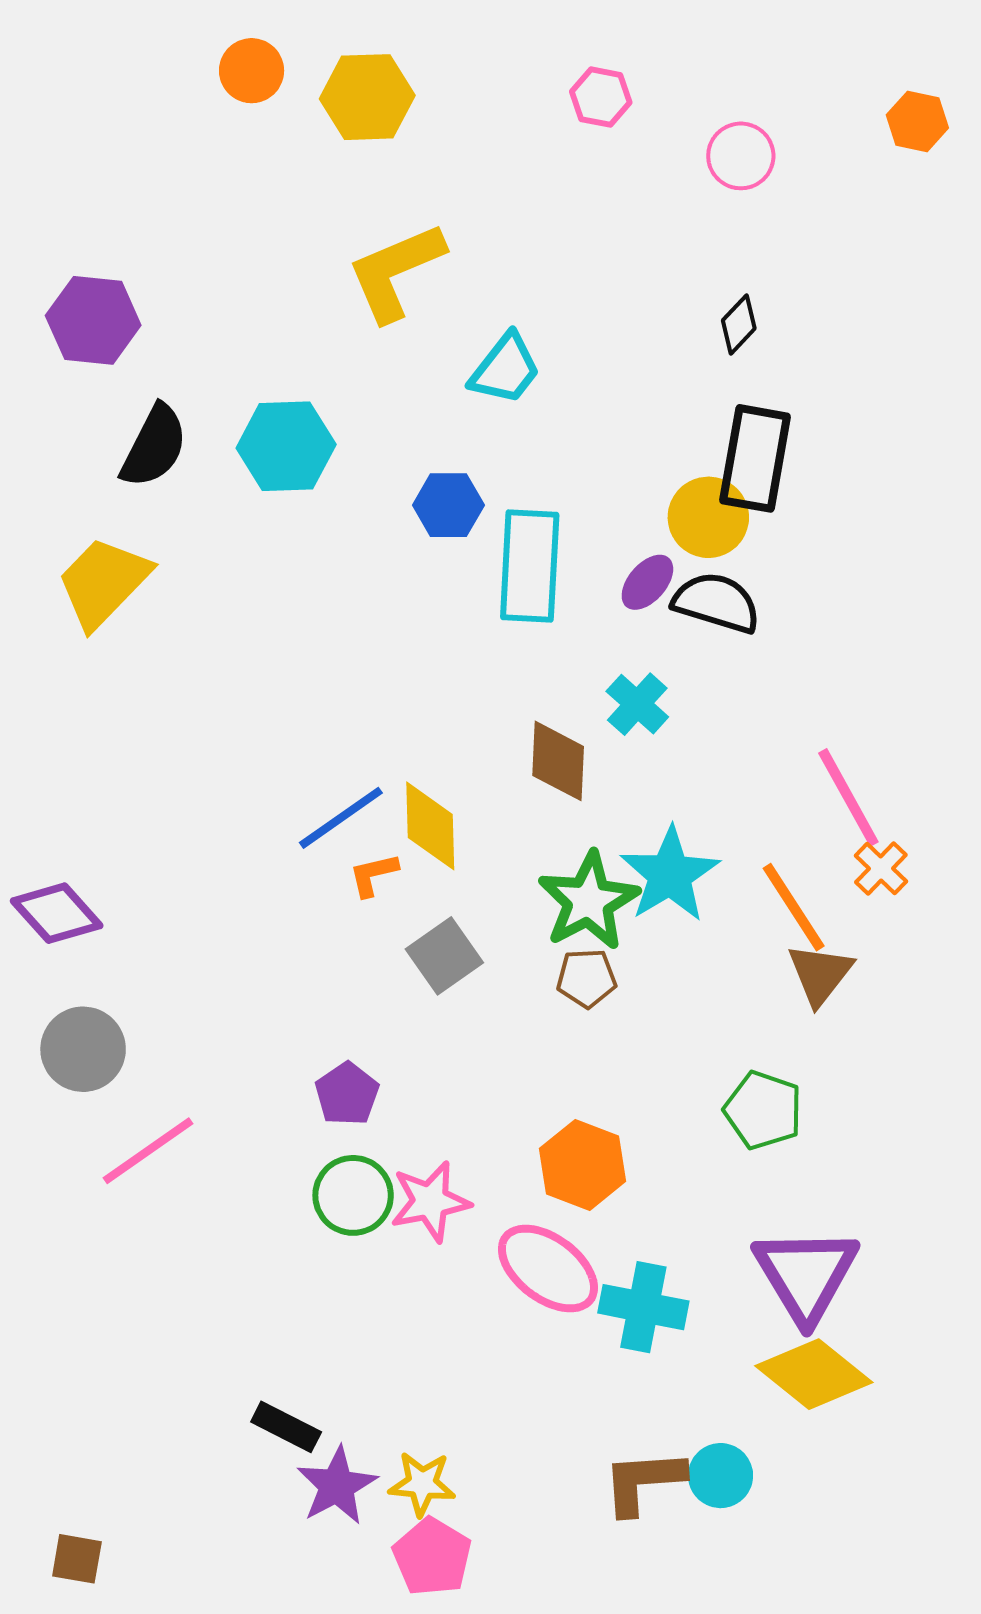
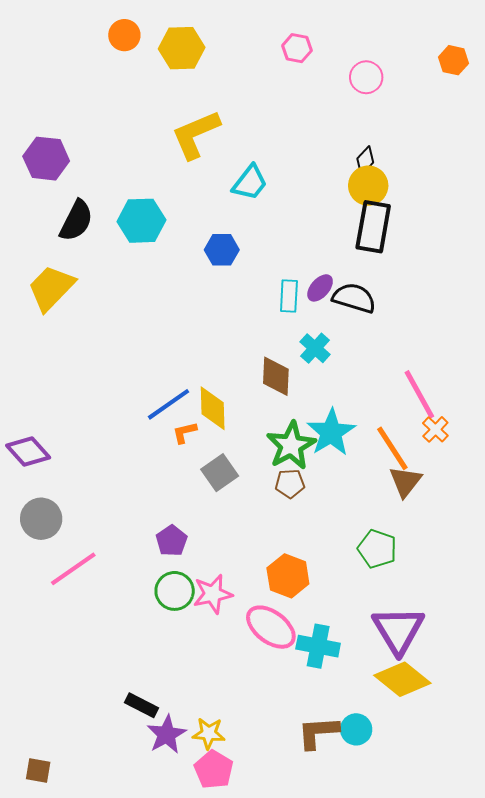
yellow circle: (708, 517) -> (368, 186), moved
cyan rectangle: (530, 566) -> (289, 296), moved, size x0.6

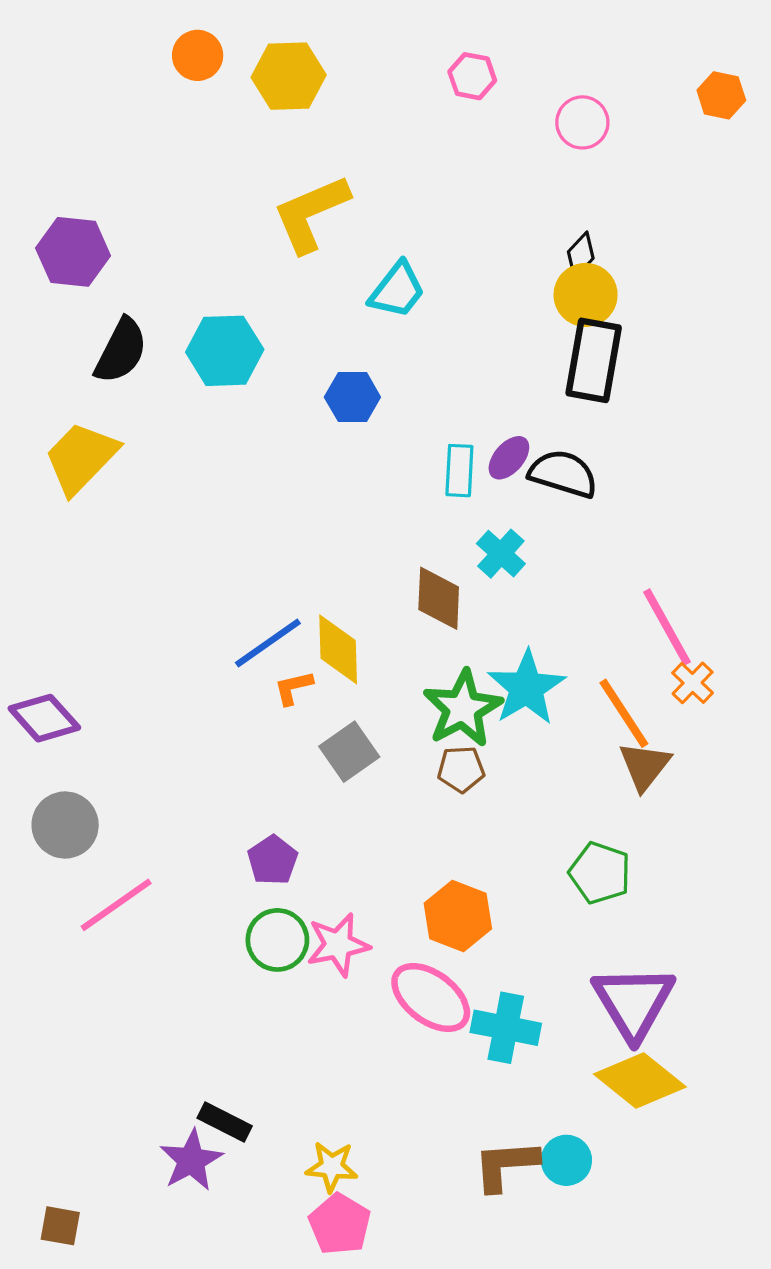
purple star: (167, 734) -> (191, 1160), moved

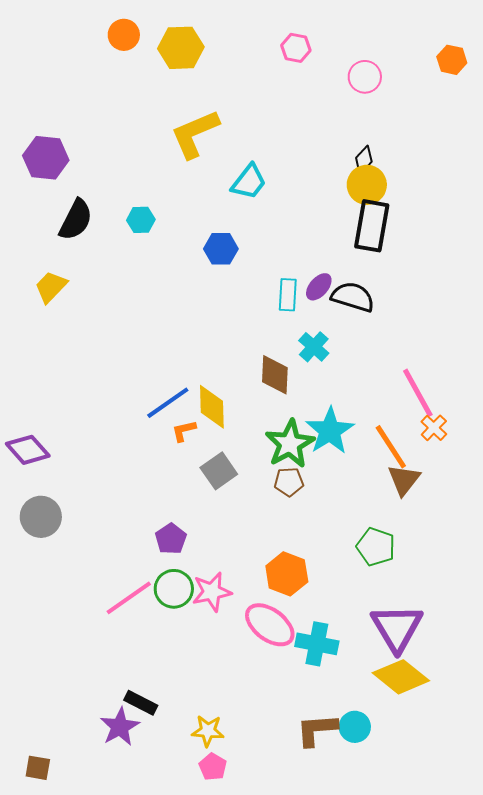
cyan hexagon: (225, 351) -> (141, 220), size x0.6
yellow trapezoid: (81, 458) -> (51, 287), size x0.7
pink line: (116, 905) -> (129, 598), moved
pink pentagon: (340, 1224) -> (213, 767), size x0.7

